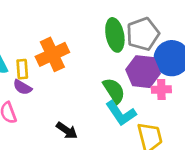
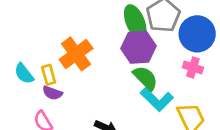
purple hexagon: (143, 72) -> (139, 47), moved
pink cross: (161, 89) -> (193, 68), turned 30

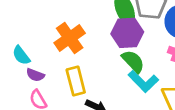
yellow rectangle: (49, 75) -> (76, 81), moved, size x1.5
purple semicircle: (52, 93) -> (35, 75), moved

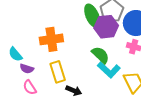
purple hexagon: (127, 33) -> (106, 27), moved
orange cross: (70, 38) -> (51, 39), turned 30

